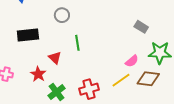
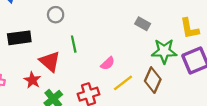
red triangle: (55, 58) -> (50, 61), size x1.5
pink semicircle: (132, 61) -> (108, 63), moved
brown diamond: (148, 79) -> (153, 80), turned -70

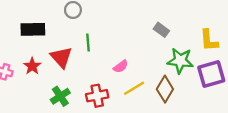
red star: (32, 80) -> (32, 66), moved

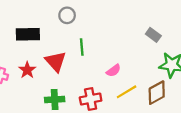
brown diamond: (165, 89) -> (157, 93), turned 30
green cross: (60, 96) -> (55, 99), turned 30

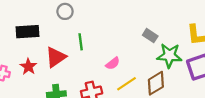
gray rectangle: (153, 35) -> (150, 36), moved
red triangle: (56, 62) -> (56, 57), turned 40

